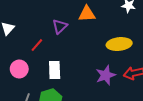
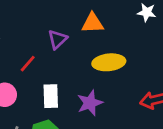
yellow ellipse: (119, 44) -> (109, 62), moved
purple star: (106, 75) -> (90, 103), moved

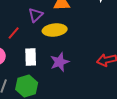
yellow ellipse: (109, 62) -> (55, 30), moved

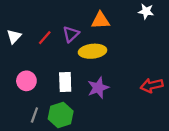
red line: (14, 33) -> (45, 38), moved

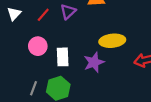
yellow ellipse: (92, 51) -> (112, 41), moved
pink circle: (26, 81) -> (38, 46), moved

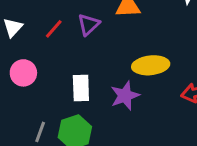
pink circle: (38, 46) -> (23, 73), moved

